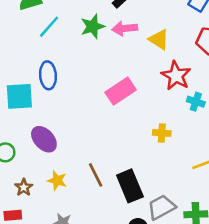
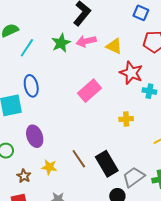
purple ellipse: (44, 139) -> (35, 136), turned 30

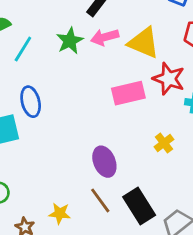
yellow triangle: (114, 46) -> (144, 43), size x1.4
pink rectangle: (90, 91) -> (128, 93), moved, turned 30
yellow cross: (126, 119) -> (164, 143), turned -32
purple ellipse: (35, 136) -> (104, 162), moved

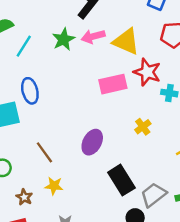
purple ellipse: (104, 162) -> (92, 142), turned 50
brown line: (100, 200) -> (44, 152), moved

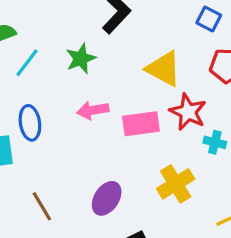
pink arrow: (93, 36) -> (93, 110), moved
yellow cross: (143, 127) -> (176, 184), size x1.6

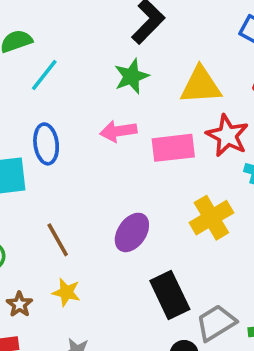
green star: (81, 59) -> (131, 76), moved
yellow triangle: (164, 69) -> (201, 85), turned -33

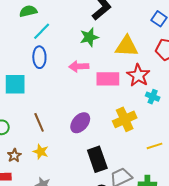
blue ellipse: (46, 144) -> (39, 57), moved

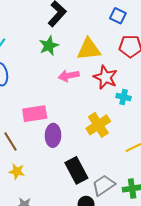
pink arrow: (79, 66) -> (69, 76), moved
pink rectangle: (108, 79) -> (35, 114), moved
purple ellipse: (80, 123) -> (53, 135), turned -30

